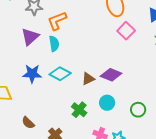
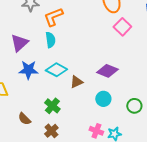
purple triangle: (30, 37) -> (19, 43), moved
brown triangle: (88, 79) -> (76, 82), moved
green cross: (79, 110) -> (52, 106), moved

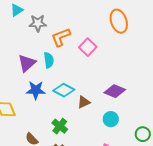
pink square: (122, 27) -> (88, 47), moved
cyan semicircle: (50, 40) -> (49, 60), moved
green circle: (134, 106) -> (143, 134), moved

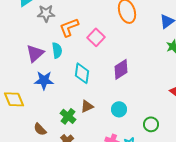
cyan diamond: (64, 90) -> (82, 73), moved, turned 70
purple diamond: (115, 91) -> (121, 69), moved, turned -55
brown triangle: (84, 102) -> (87, 106), moved

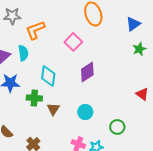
pink square: (96, 37) -> (73, 42), moved
brown triangle: (87, 106) -> (53, 109), turned -32
green cross: (68, 116) -> (34, 98), moved, turned -35

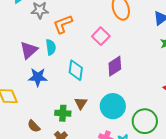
green cross: (34, 98) -> (63, 113), moved
cyan circle: (85, 112) -> (113, 106), size x1.6
green circle: (117, 127) -> (145, 121), size x1.6

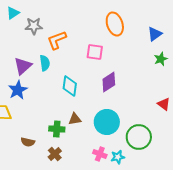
pink square: (101, 36) -> (95, 52), turned -36
blue star: (38, 77) -> (18, 90), moved, turned -30
brown triangle: (81, 103) -> (75, 119), turned 48
brown semicircle: (34, 126) -> (28, 142), turned -32

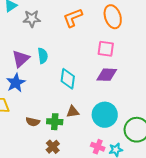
orange L-shape: (57, 40) -> (73, 18), moved
pink square: (95, 52) -> (106, 49), moved
purple diamond: (109, 82) -> (107, 75), turned 35
brown semicircle: (28, 142) -> (33, 122), moved

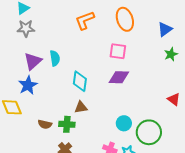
gray star: (32, 19) -> (26, 28), moved
brown triangle: (73, 112) -> (81, 107), moved
cyan circle: (105, 115) -> (124, 123), moved, size x0.6

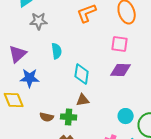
gray star: (26, 28) -> (39, 21), moved
purple triangle: (33, 61) -> (18, 54), moved
blue star: (28, 85) -> (30, 78), turned 30

